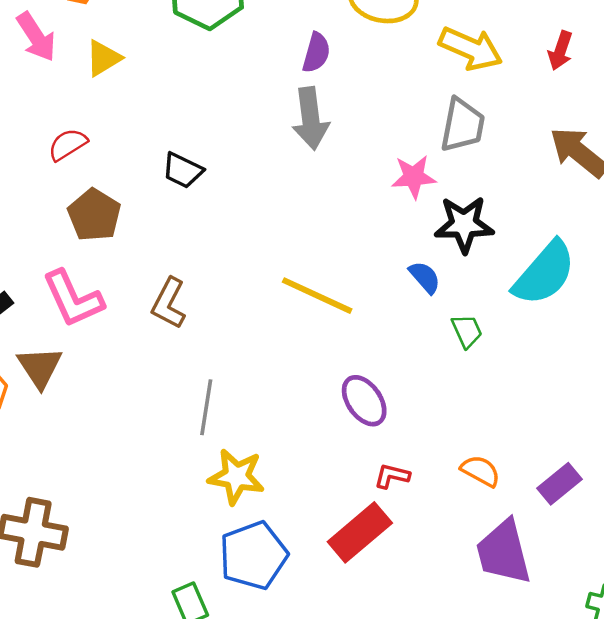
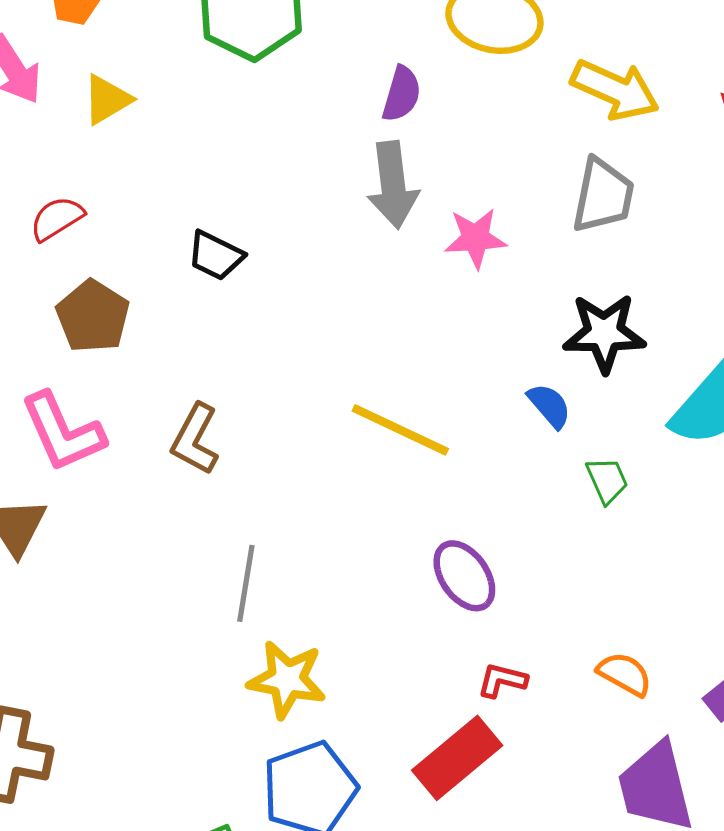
pink star: (414, 177) -> (475, 238), moved

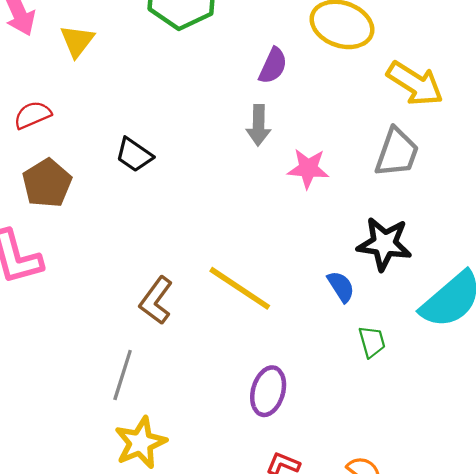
yellow triangle: (107, 100) -> (77, 41), turned -30
gray arrow: (393, 185) -> (259, 125), size x0.7
brown L-shape: (195, 439) -> (156, 300), moved
purple ellipse: (464, 576) -> (268, 391), turned 42
yellow star: (287, 679) -> (140, 443), turned 30

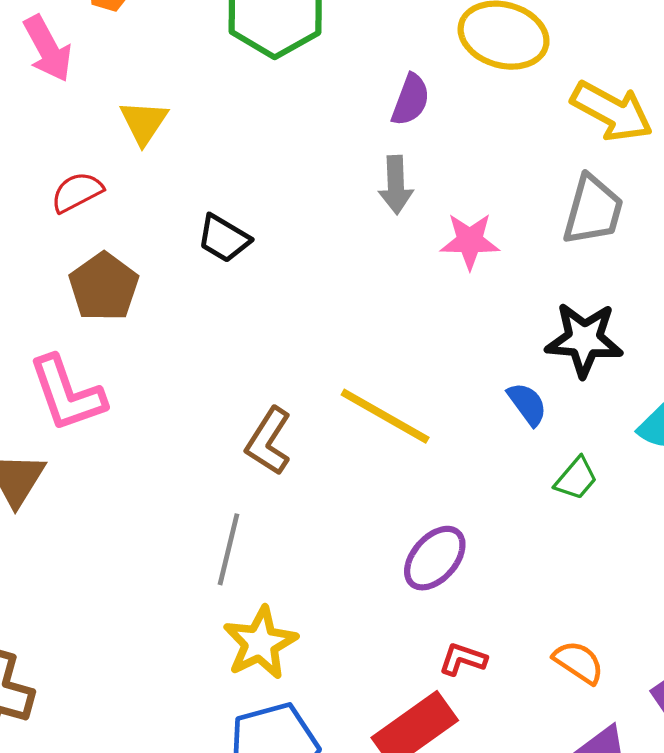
yellow triangle: (77, 41) -> (144, 122), moved
green trapezoid: (372, 342) -> (576, 479), turned 60
purple ellipse: (268, 391) -> (435, 558), turned 30

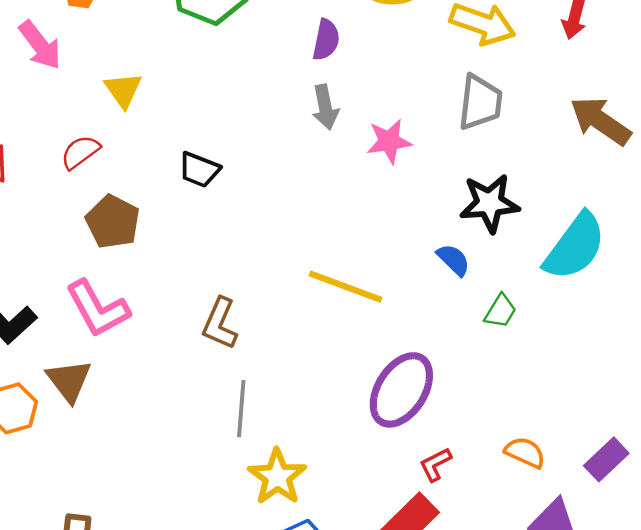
brown L-shape: (269, 441) -> (220, 323), moved
purple ellipse: (435, 558) -> (401, 390), size x1.4
red L-shape: (463, 659) -> (435, 464), turned -36

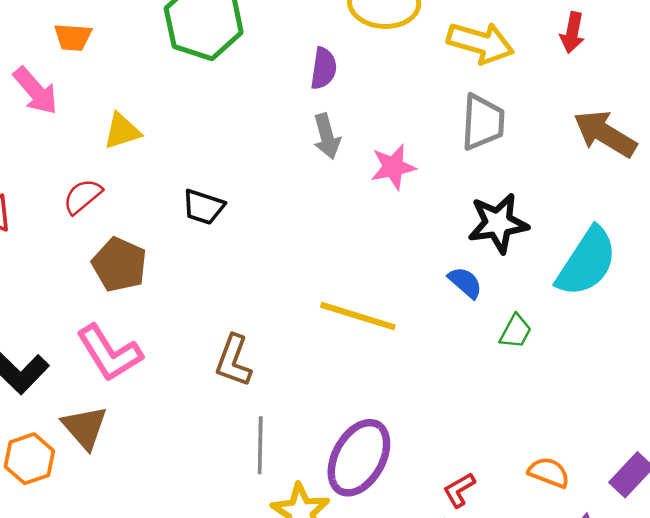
yellow triangle: (123, 90) -> (122, 131), turned 51
purple ellipse: (401, 390) -> (359, 458), moved

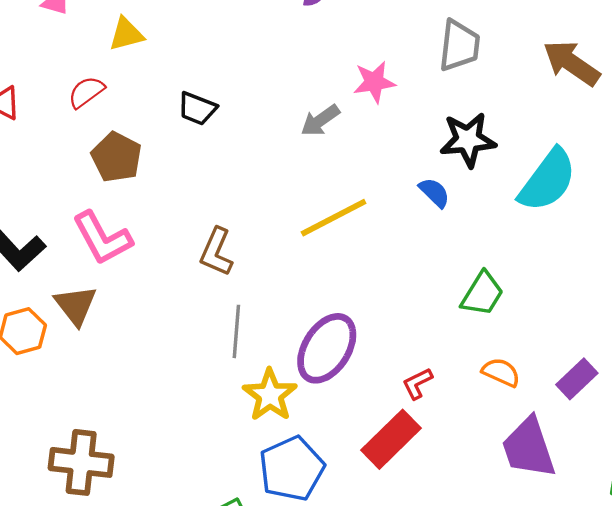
gray arrow: (327, 136) -> (320, 120), moved, turned 66
yellow line: (358, 316) -> (334, 218), turned -48
green trapezoid: (516, 332) -> (482, 294), moved, size x1.4

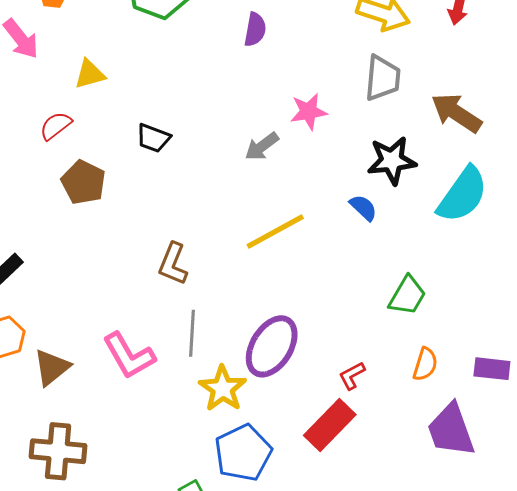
brown arrow: (571, 63) -> (456, 113), moved
pink L-shape: (102, 238) -> (129, 356), moved
brown triangle: (76, 305) -> (52, 367), moved, turned 30
orange semicircle: (501, 372) -> (425, 364), turned 84
purple rectangle: (577, 379) -> (492, 369), turned 51

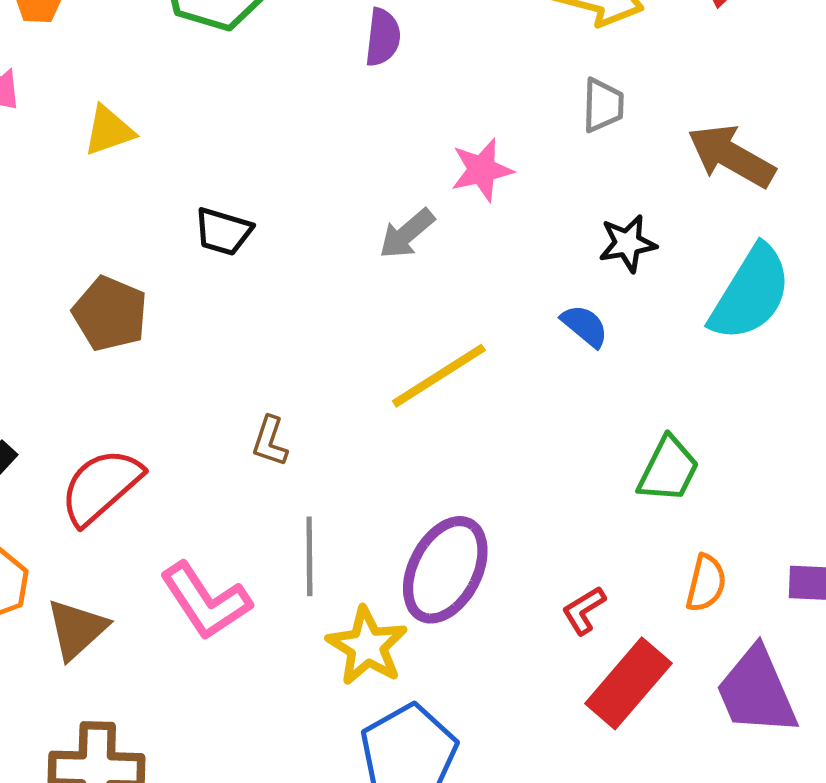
gray trapezoid: (383, 78) -> (603, 105), size x0.7
red semicircle: (56, 126) -> (101, 486), moved, size x1.6
black star: (392, 161) -> (628, 243), size x0.7
brown L-shape: (173, 264) -> (270, 441), size x0.7
red rectangle: (330, 425) -> (628, 683), moved

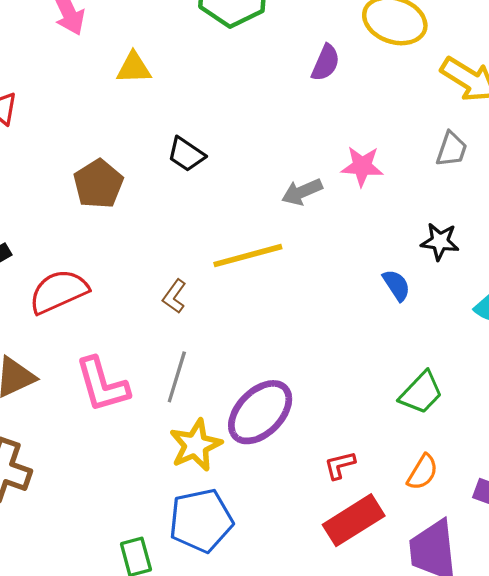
yellow line: (439, 376) -> (248, 256), moved

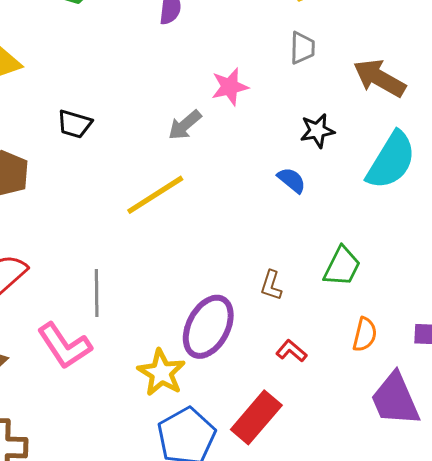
brown L-shape: (174, 296) -> (271, 285), moved
gray line: (177, 377) -> (97, 293), moved
red L-shape: (340, 465) -> (291, 351), turned 72
red rectangle: (354, 520) -> (256, 417), moved

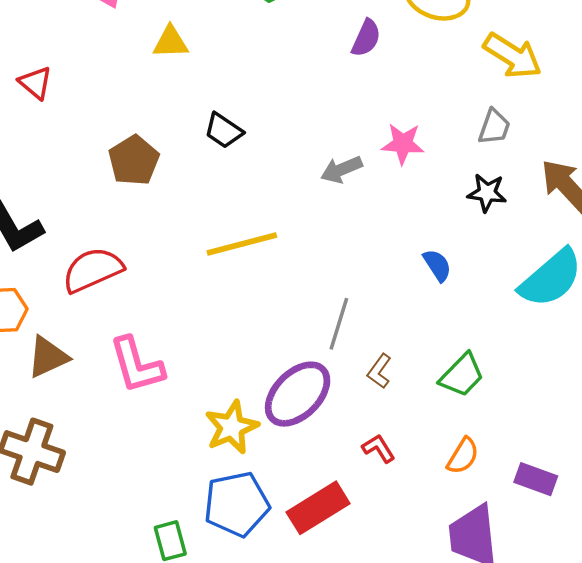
black star: (317, 131) -> (487, 193), moved
yellow line: (155, 195) -> (242, 244), moved
gray line: (97, 293) -> (339, 324), moved

